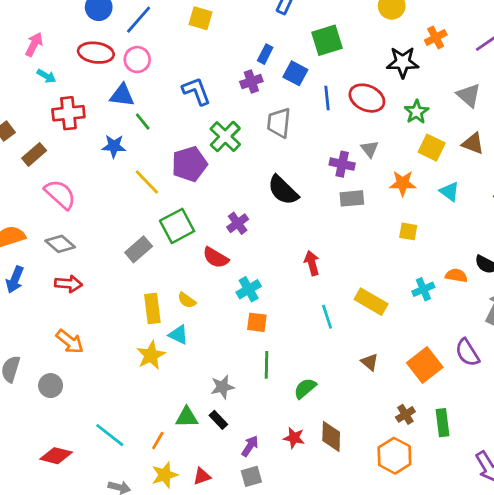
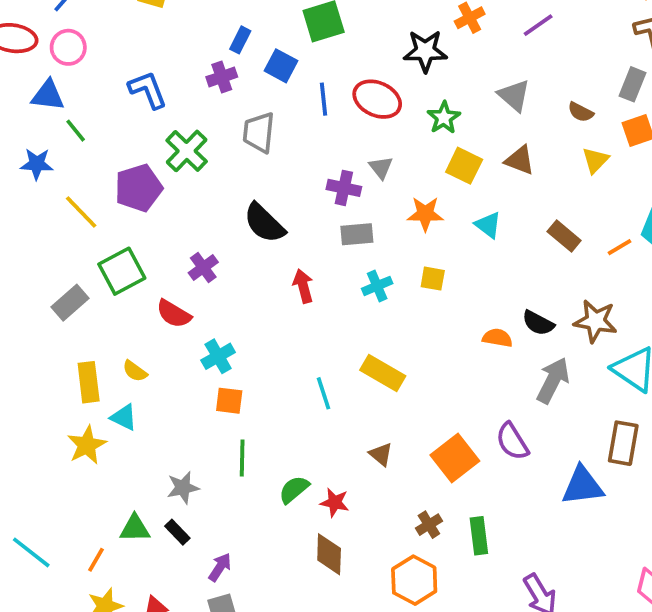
red arrow: (312, 263) -> (303, 286), moved
cyan cross: (423, 289) -> (377, 286), moved
red star: (294, 438) -> (335, 502), moved

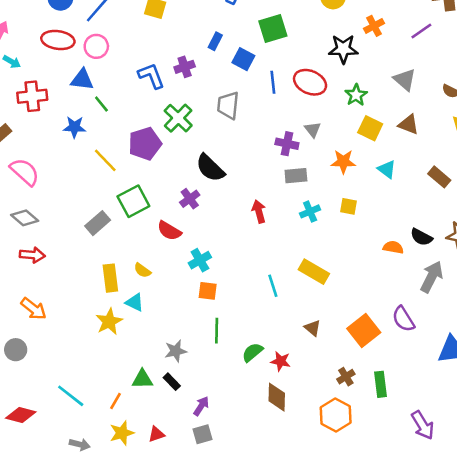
purple cross: (222, 77) -> (185, 67), moved
black semicircle: (264, 223) -> (210, 168), moved

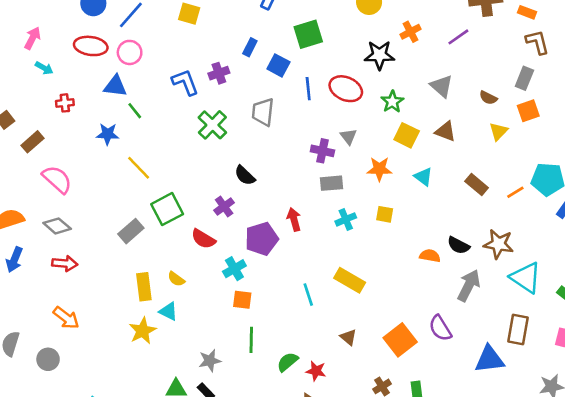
red cross: (32, 96) -> (65, 103), size x0.6
purple pentagon: (145, 144) -> (262, 239), moved
black semicircle: (210, 168) -> (245, 175), size x0.7

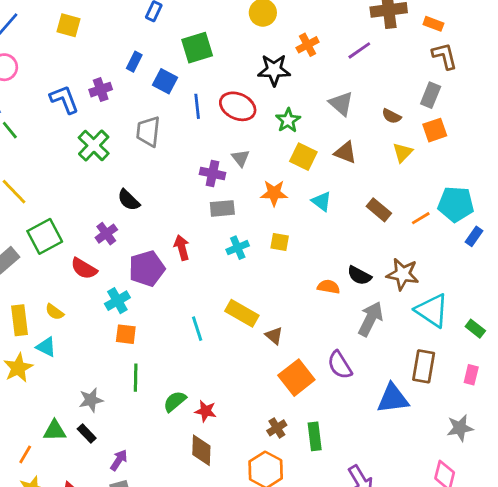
brown triangle: (348, 337) -> (274, 336), moved

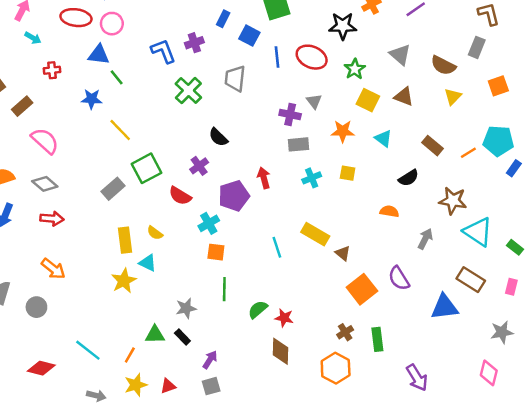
brown semicircle: (391, 116) -> (443, 65), size x1.5
orange square: (435, 130) -> (498, 86), moved
black semicircle: (359, 276) -> (409, 178), moved, turned -60
gray arrow: (370, 319) -> (425, 239), size x0.7
brown rectangle: (424, 366) -> (471, 280), turned -68

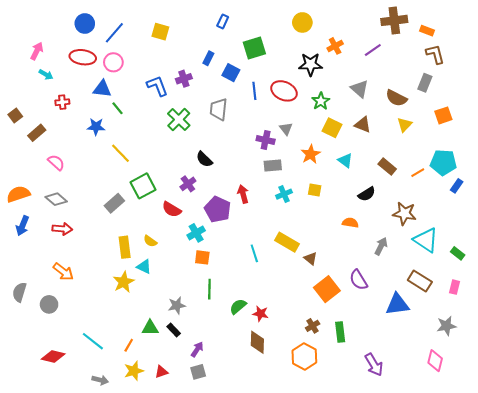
orange star: (343, 131) -> (311, 154), turned -30
pink semicircle: (45, 141) -> (56, 162), size x0.7
purple pentagon: (234, 196) -> (218, 209), turned -30

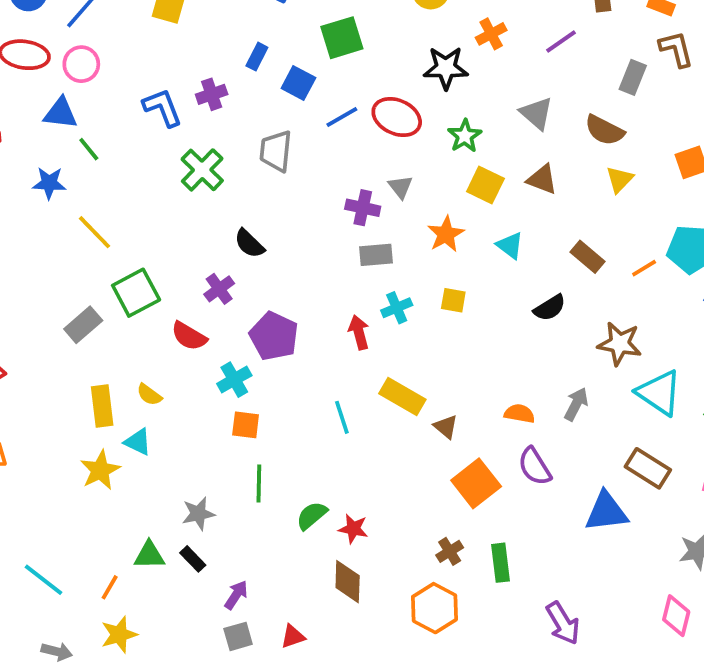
gray rectangle: (425, 83) -> (633, 77), moved
blue line: (254, 91) -> (342, 117), turned 66
red arrow: (243, 194) -> (359, 332), moved
orange semicircle: (350, 223) -> (519, 414), moved
red triangle: (161, 372) -> (293, 636), moved

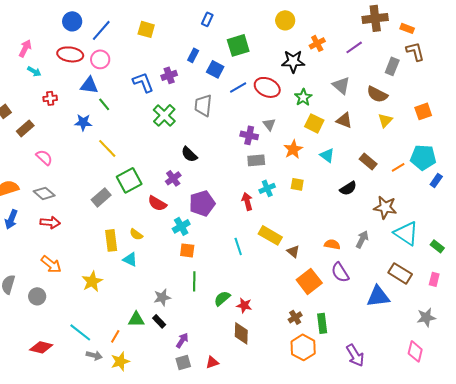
purple pentagon: (274, 336) -> (202, 203), turned 30
yellow star: (100, 470) -> (92, 281), moved
orange hexagon: (434, 608) -> (303, 347), moved
gray arrow: (57, 652) -> (94, 355), moved

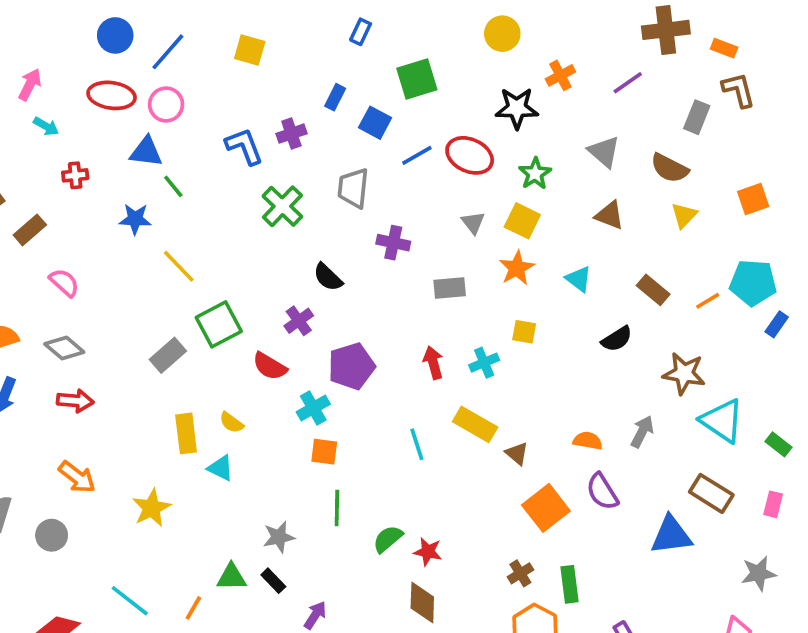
yellow square: (314, 123) -> (522, 221), moved
purple cross: (249, 135) -> (393, 243), moved
cyan cross: (267, 188) -> (484, 363), moved

